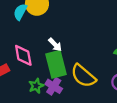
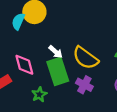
yellow semicircle: (83, 76) -> (85, 58), moved
purple cross: (54, 86) -> (84, 85), moved

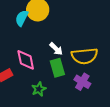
yellow semicircle: (85, 58) -> (85, 56), turned -45
green rectangle: (58, 71) -> (57, 68), size x0.7

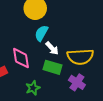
cyan semicircle: (22, 18) -> (41, 33), moved
green rectangle: (57, 68) -> (52, 67), turned -60

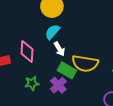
green rectangle: (52, 67) -> (67, 70), moved
purple cross: (77, 82) -> (58, 85), moved

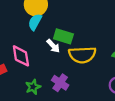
cyan semicircle: (52, 32) -> (35, 22), moved
green rectangle: (67, 70) -> (63, 36), moved

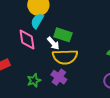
yellow semicircle: (82, 55) -> (65, 57), moved
pink diamond: (21, 56) -> (27, 39), moved

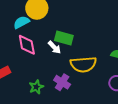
cyan semicircle: (37, 21) -> (21, 22), moved, turned 35
yellow semicircle: (65, 57) -> (83, 64), moved

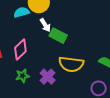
pink diamond: (27, 45) -> (20, 49), moved, turned 45
white arrow: (54, 47) -> (45, 25), moved

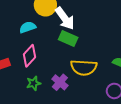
cyan semicircle: (22, 12) -> (28, 27), moved
white arrow: (45, 25) -> (65, 18), moved, size x1.6

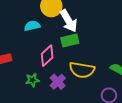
green rectangle: (68, 38) -> (70, 41), turned -42
pink diamond: (30, 56) -> (47, 56), moved

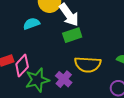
pink diamond: (47, 56) -> (22, 65), moved
green star: (32, 80) -> (37, 80), size x1.6

